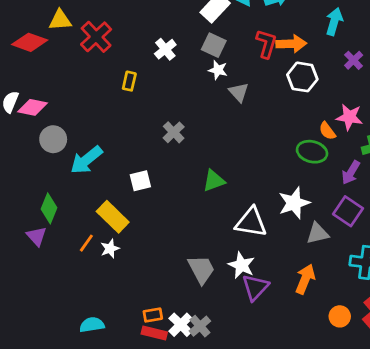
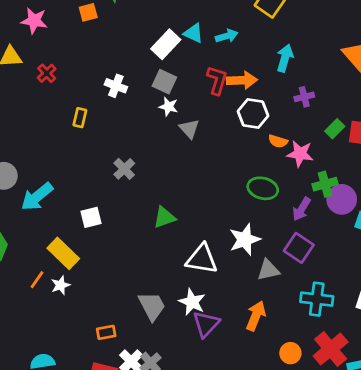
red cross: (96, 37) -> (47, 73), size x0.6
white cross: (165, 49) -> (116, 86), turned -30
purple cross: (354, 60) -> (304, 97), turned 30
orange semicircle: (327, 131) -> (278, 141), moved, turned -36
orange rectangle: (153, 315) -> (106, 332), moved

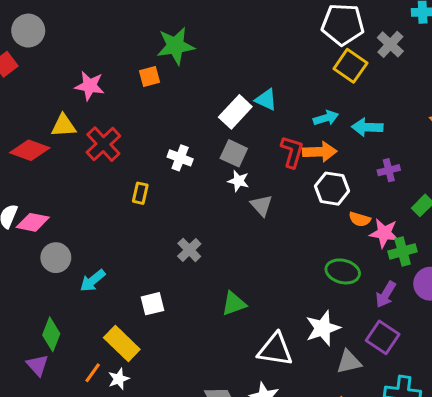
cyan arrow: (227, 36) -> (326, 118), moved
cyan arrow: (285, 58) -> (367, 127), turned -104
red cross: (47, 73) -> (103, 144), size x1.6
green cross: (325, 184) -> (403, 251), moved
cyan arrow: (37, 197) -> (93, 281), size x0.7

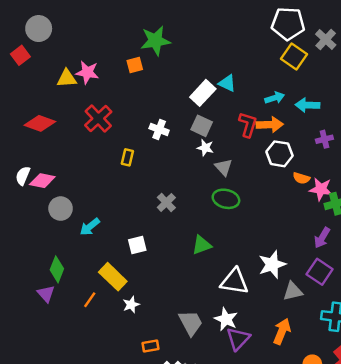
yellow triangle: (63, 126) -> (67, 78), moved
green ellipse: (343, 271) -> (226, 199), moved
white star: (119, 379) -> (131, 305), moved

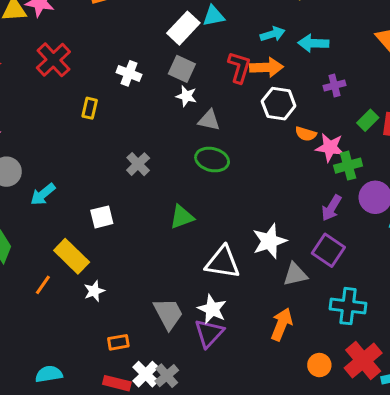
cyan triangle: (227, 83) -> (214, 16), turned -36
gray triangle: (224, 167) -> (209, 120), turned -36
purple triangle: (238, 339) -> (209, 333), moved

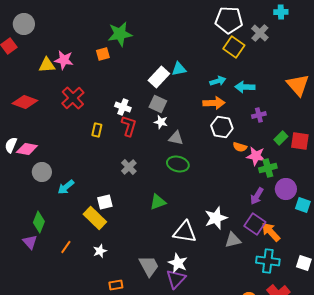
red L-shape: (239, 67) -> (129, 126), moved
yellow rectangle: (72, 256) -> (95, 218), moved
orange arrow: (282, 324) -> (271, 232), moved, turned -65

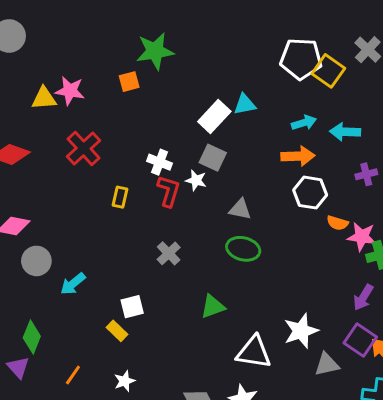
white pentagon: (229, 20) -> (301, 59), moved
white star: (161, 122) -> (196, 180), moved
yellow rectangle: (95, 218) -> (117, 331), size x0.6

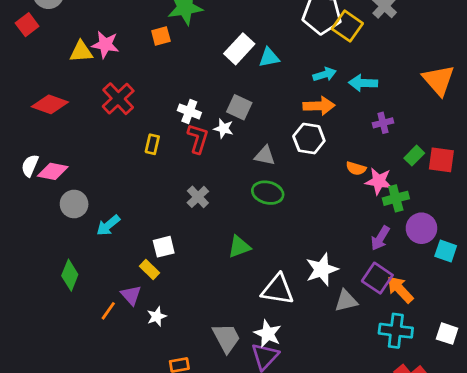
white rectangle: (214, 117) -> (239, 49), moved
white hexagon: (310, 193) -> (309, 139), moved
purple triangle: (18, 367) -> (131, 295), moved

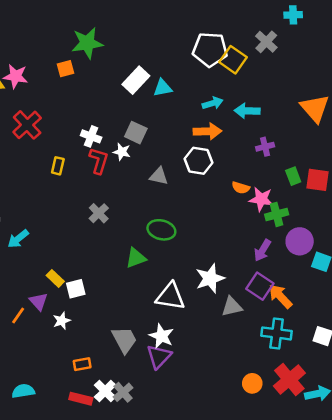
green rectangle: (414, 156) -> (293, 176), turned -66
green ellipse: (268, 193) -> (161, 230), moved
white square: (164, 247) -> (76, 289), moved

